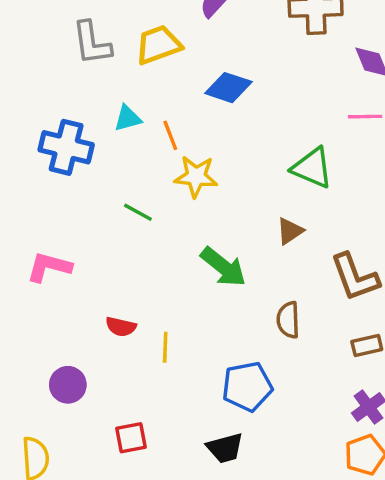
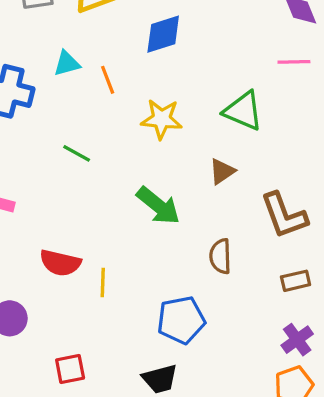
blue diamond: (228, 88) -> (163, 34), turned -36
yellow star: (196, 176) -> (162, 119), moved
red semicircle: (121, 327) -> (60, 263), size x1.4

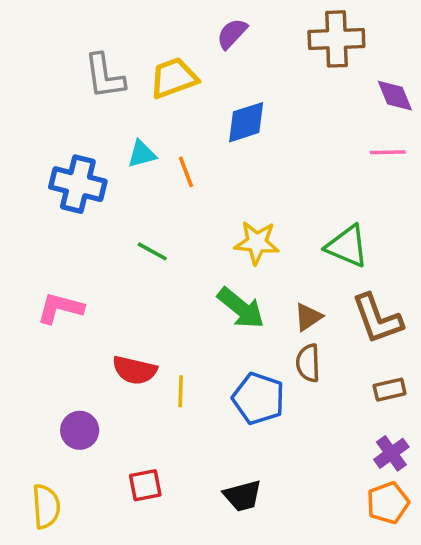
green triangle: (243, 111) -> (347, 246), moved
yellow star: (162, 119) -> (257, 243), moved
brown triangle: (222, 171) -> (308, 317), moved
blue pentagon: (181, 320) -> (259, 398), moved, turned 30

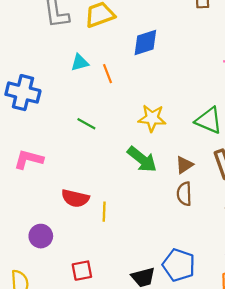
blue cross: (78, 184) -> (23, 93), moved
blue pentagon: (259, 398) -> (179, 265), moved

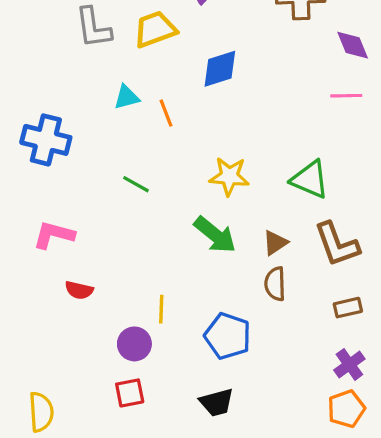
red semicircle: (75, 198) -> (79, 290), moved, size x0.7
purple circle: (41, 236) -> (134, 344), moved
blue pentagon: (179, 265) -> (228, 336), moved

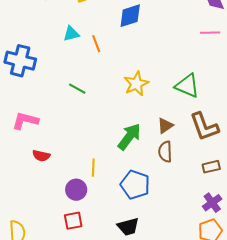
yellow star: (229, 176) -> (136, 84), turned -30
green arrow: (215, 235) -> (129, 137), moved, turned -92

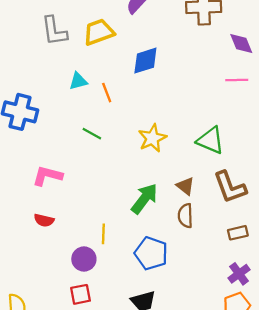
green line: (77, 89) -> (92, 134), moved
pink L-shape: (25, 121) -> (47, 176), moved
brown triangle: (165, 126) -> (185, 186), turned -48

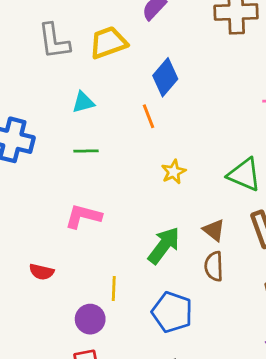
blue diamond: (145, 61) -> (165, 77), turned -32
orange line: (107, 93) -> (149, 116), moved
green line: (92, 134) -> (86, 151), moved, turned -30
yellow star: (152, 138) -> (174, 172), size x0.7
pink L-shape: (47, 176) -> (83, 216), moved

